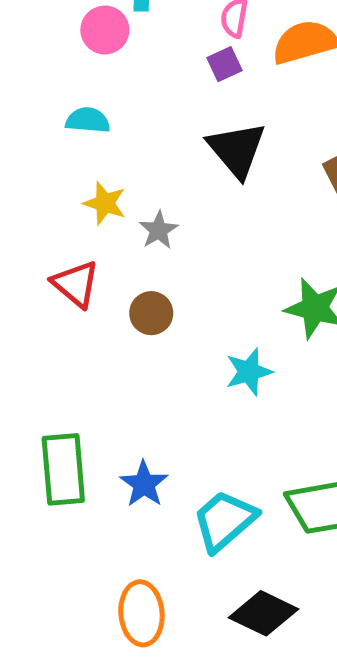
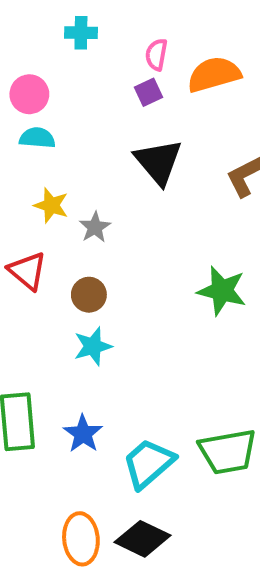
pink circle: (105, 30) -> (29, 94), moved
cyan star: (249, 372) -> (93, 346), moved
black diamond: (264, 613) -> (142, 539), moved

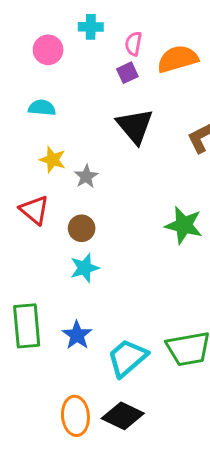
cyan cross: (81, 33) -> (91, 27), moved
pink circle: (29, 94) -> (48, 50), moved

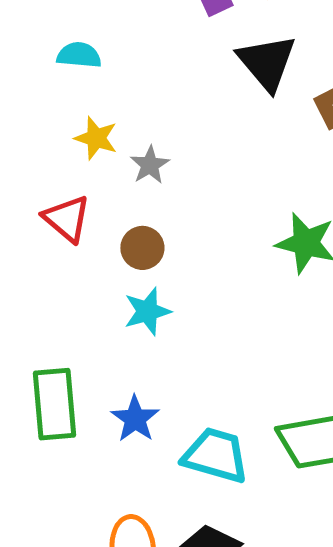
black triangle: (135, 126) -> (267, 62), moved
cyan trapezoid: (127, 358) -> (216, 455), turned 57

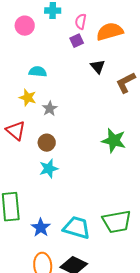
cyan semicircle: (79, 55) -> (38, 72), moved
black triangle: (267, 62) -> (98, 67), size x0.6
blue star: (135, 419) -> (41, 228), moved

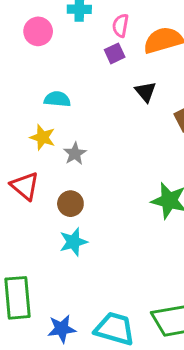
blue star: (41, 228) -> (62, 329), turned 30

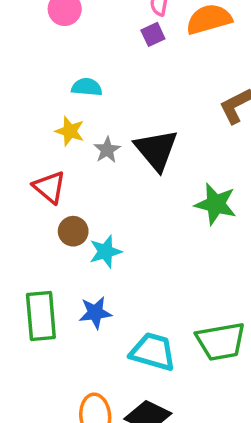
black triangle: (146, 92) -> (156, 150), moved, size x1.8
brown circle: (70, 204) -> (73, 231), moved
blue star: (62, 329) -> (95, 313), moved

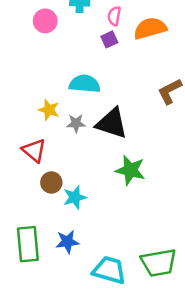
cyan semicircle: (87, 87) -> (85, 84), moved, size x1.4
gray star: (107, 150) -> (76, 123), turned 30
black triangle: (156, 150) -> (112, 123), turned -32
green star: (216, 204) -> (130, 170), moved

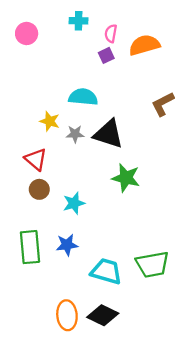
pink circle: (45, 21) -> (27, 33), moved
brown circle: (51, 183) -> (39, 189), moved

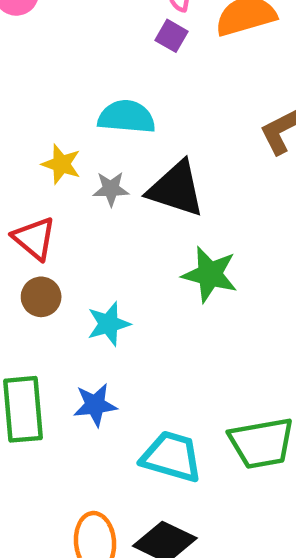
purple square: (106, 55) -> (172, 36), turned -35

